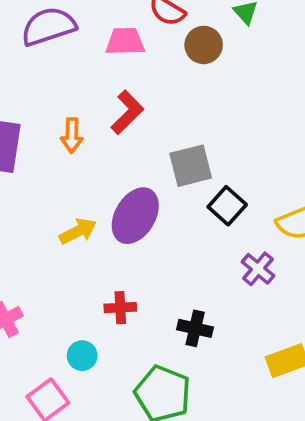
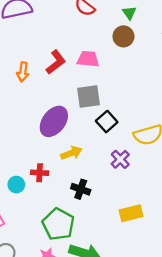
pink trapezoid: (125, 41) -> (88, 59), moved
brown circle: (204, 45) -> (123, 36), moved
yellow arrow: (78, 231) -> (71, 153), moved
cyan circle: (82, 356) -> (16, 185), moved

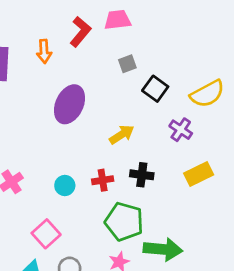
gray square: (88, 97) -> (127, 64), size x0.6
purple ellipse: (54, 121) -> (69, 104), moved
red cross: (40, 173) -> (103, 180), moved
yellow rectangle: (131, 213) -> (199, 174), moved

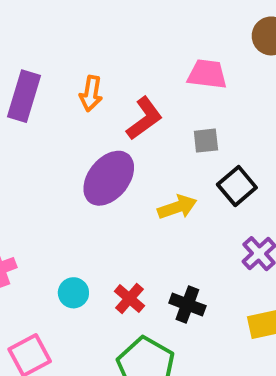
red L-shape: (80, 32) -> (144, 118), moved
yellow arrow: (122, 135) -> (177, 207), moved
red cross: (103, 180) -> (129, 298), turned 36

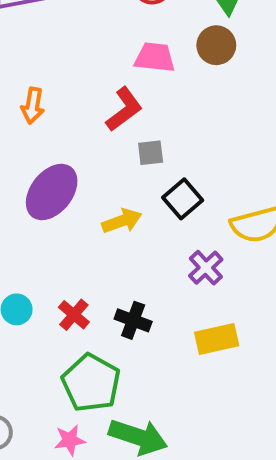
pink trapezoid: (207, 74) -> (155, 57), moved
red L-shape: (144, 118) -> (124, 109), moved

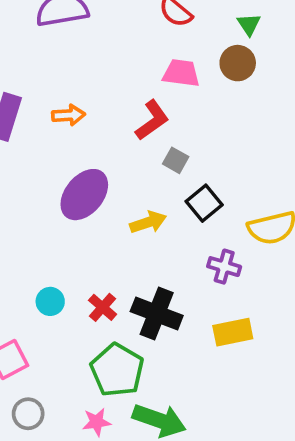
orange arrow: (33, 106) -> (69, 115), turned -104
gray square: (151, 153) -> (176, 160), turned 35
purple cross: (206, 268) -> (224, 267), turned -32
black cross: (133, 320) -> (157, 313), size x1.5

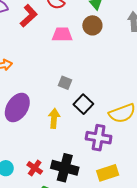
red L-shape: (152, 120) -> (29, 16), moved
yellow arrow: (148, 222) -> (54, 118), turned -60
purple cross: (224, 267) -> (99, 138), size x1.4

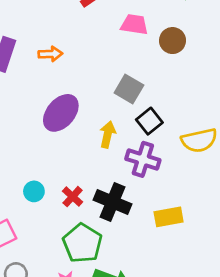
brown circle: (92, 25) -> (173, 41), moved
gray square: (65, 83) -> (129, 89), size x1.5
purple cross: (99, 138) -> (143, 159), moved

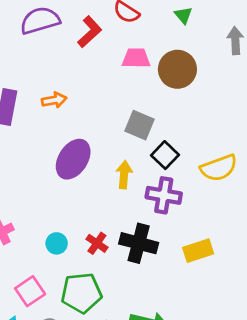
brown circle: (173, 41) -> (177, 69), size x1.4
green pentagon: (82, 243) -> (81, 293), moved, turned -30

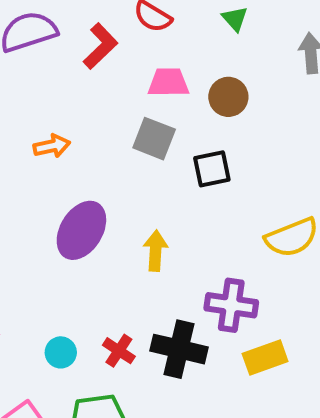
brown circle: (177, 69) -> (228, 97), size x0.7
gray square: (140, 125) -> (154, 139), moved
black square: (165, 155) -> (212, 169), moved, turned 36
purple cross: (164, 195) -> (231, 305), moved

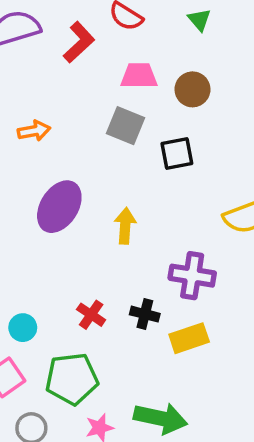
black cross: (179, 349) -> (145, 314), size x0.6
cyan circle: (61, 352) -> (23, 328), moved
yellow rectangle: (265, 358) -> (189, 338), moved

